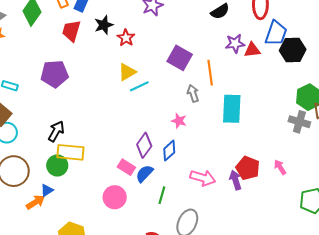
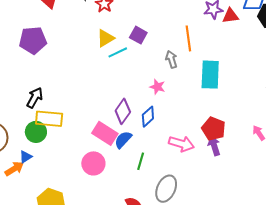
purple square: (180, 58) -> (138, 35), moved, size x0.7
pink rectangle: (126, 167) -> (105, 133), size x1.4
red pentagon: (248, 168) -> (214, 129), moved

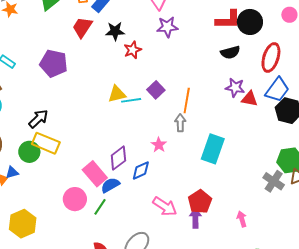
yellow triangle: (105, 38) -> (117, 94), moved
orange line: (188, 38) -> (187, 100), moved
green line: (141, 161) -> (100, 207), moved

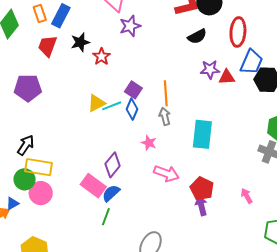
blue diamond: (141, 170) -> (132, 109), moved, turned -30
pink circle: (75, 199) -> (41, 193), moved
pink arrow: (165, 206) -> (167, 173), moved

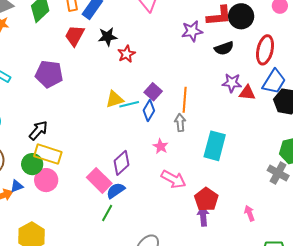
purple star: (130, 26) -> (192, 31), moved

